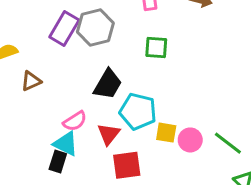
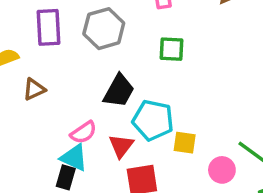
purple rectangle: (64, 28) -> (48, 27), moved, turned -32
pink circle: (190, 140) -> (222, 170), moved

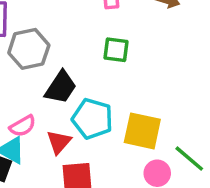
gray hexagon: (104, 29) -> (29, 49), moved
yellow square: (185, 143) -> (142, 131), moved, size x1.6

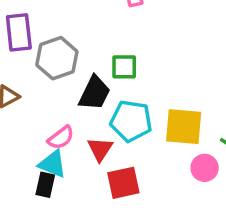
green square: (116, 50) -> (124, 67), moved

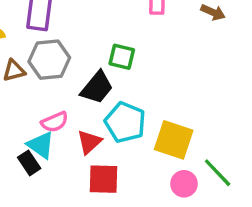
gray hexagon: (57, 58) -> (49, 60), moved
green square: (124, 67) -> (122, 57), moved
black rectangle: (45, 185) -> (29, 163), turned -60

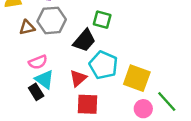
pink semicircle: (55, 122) -> (38, 62), moved

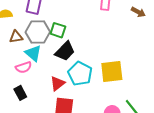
green square: (102, 20) -> (58, 30), moved
yellow square: (137, 78) -> (112, 71), moved, turned -30
cyan triangle: (45, 80) -> (33, 53), moved

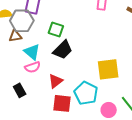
gray hexagon: (38, 32) -> (22, 21), moved
pink semicircle: (24, 67) -> (32, 67), moved
cyan pentagon: (80, 74) -> (86, 93), moved

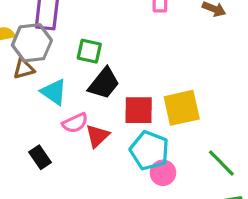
pink semicircle: (32, 67) -> (75, 123), moved
red square: (62, 103) -> (139, 110), moved
pink circle: (109, 110) -> (163, 173), moved

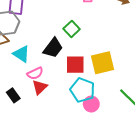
green square: (89, 51) -> (72, 29), moved, turned 35
red triangle: (97, 136) -> (40, 87), moved

